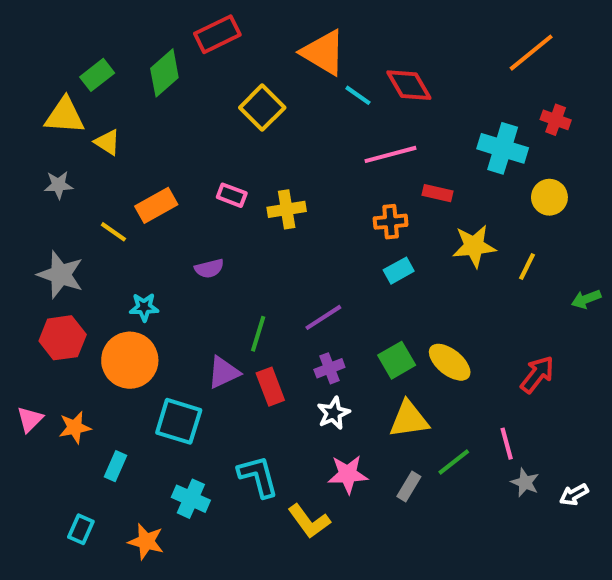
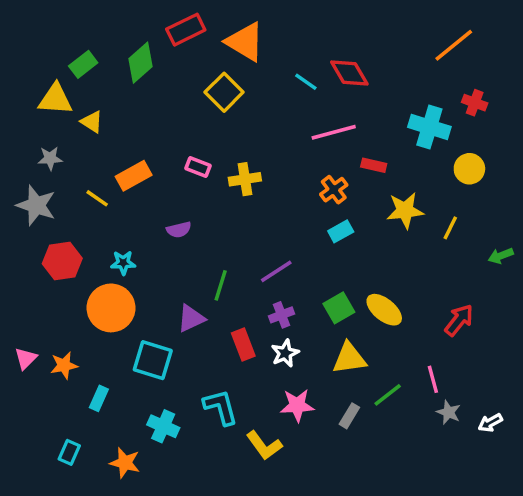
orange triangle: (323, 53) -> (245, 42), moved
orange cross: (391, 222) -> (334, 190), turned -32
gray star: (61, 275) -> (36, 205), moved
red hexagon: (63, 338) -> (62, 261), moved
red rectangle: (270, 387) -> (243, 344), moved

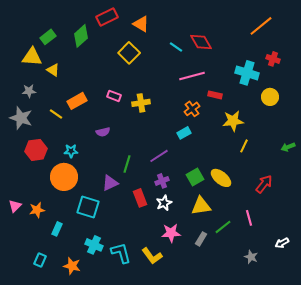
orange triangle: (245, 42) -> (141, 24), size x0.7
yellow line: (450, 228) -> (244, 146), moved
cyan rectangle: (341, 231) -> (184, 133), moved
cyan L-shape: (221, 407) -> (121, 253), moved
gray star: (449, 412) -> (251, 257), moved

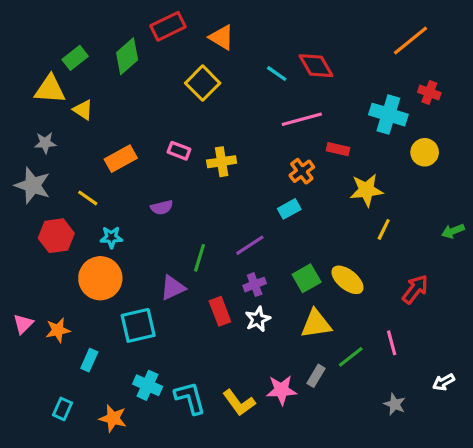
yellow line: (56, 114) -> (88, 198), moved
cyan square: (88, 207) -> (138, 325), turned -30
pink star: (171, 233) -> (281, 390), moved

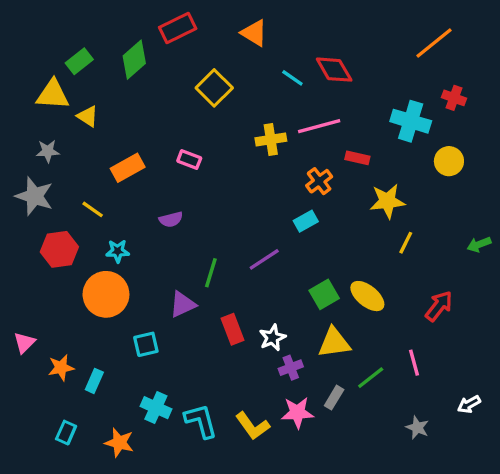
orange triangle: (222, 37) -> (254, 33), moved
yellow cross: (222, 162) -> (271, 140), moved
purple cross: (255, 285) -> (291, 368), moved
cyan square: (138, 325) -> (146, 344), size x0.7
orange star: (58, 330) -> (61, 368), moved

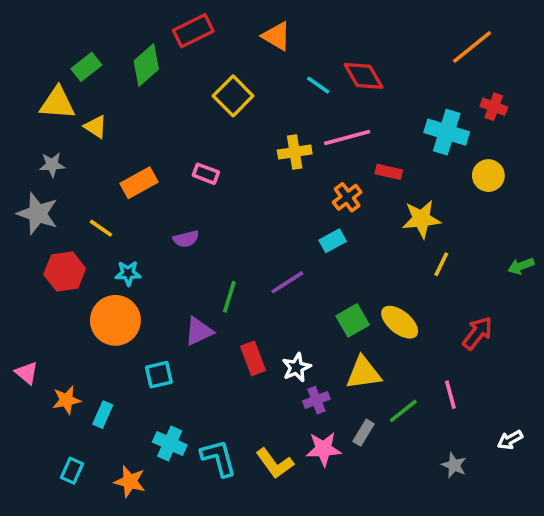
pink triangle: (24, 343) -> (27, 373), turned -35

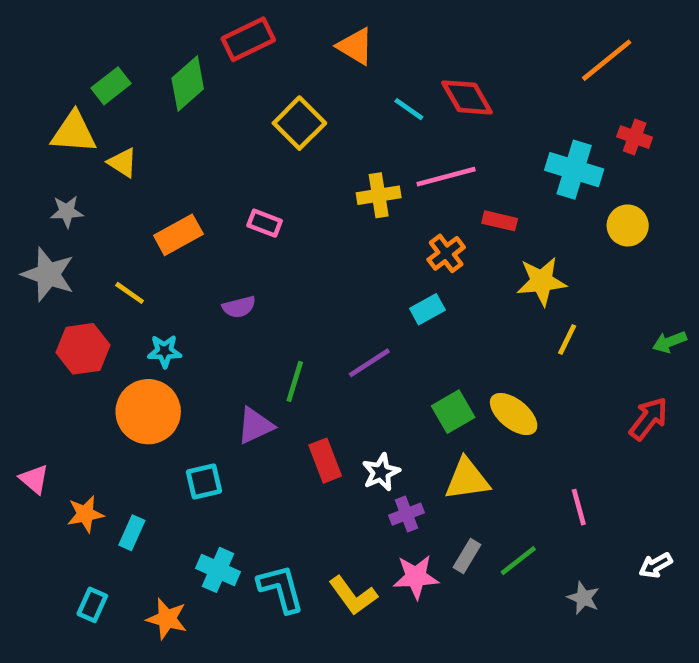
red arrow: (477, 333) -> (649, 419), moved
green line: (403, 411) -> (518, 561), moved

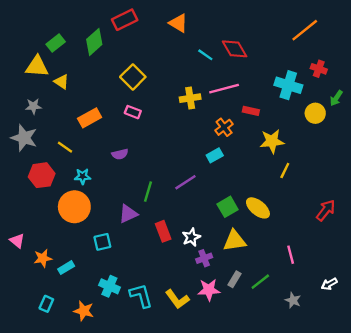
yellow square: (299, 123) -> (133, 77), moved
green arrow: (670, 342) -> (336, 98), moved, turned -35
cyan rectangle: (132, 533) -> (66, 268), turned 35

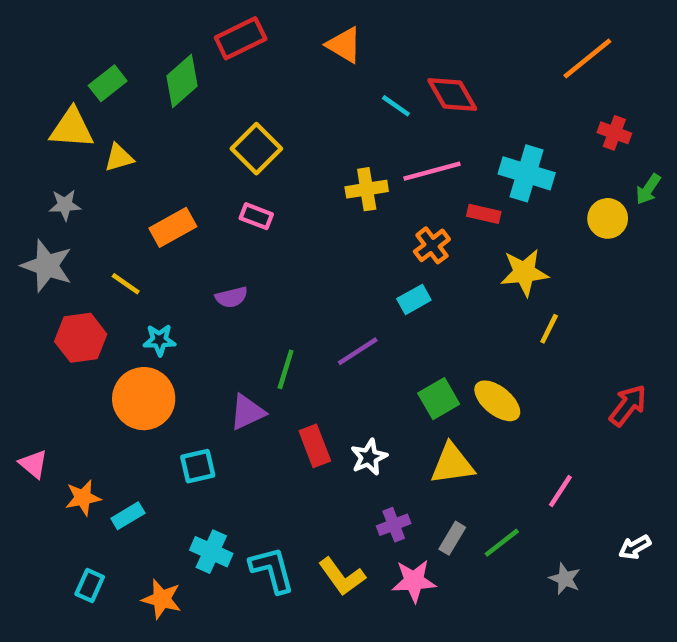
yellow triangle: (61, 82) -> (119, 158), turned -49
cyan cross: (288, 85) -> (527, 173), moved
pink line: (291, 255) -> (560, 491), turned 48
purple cross: (204, 258) -> (394, 525), moved
pink star: (209, 290) -> (414, 581), moved

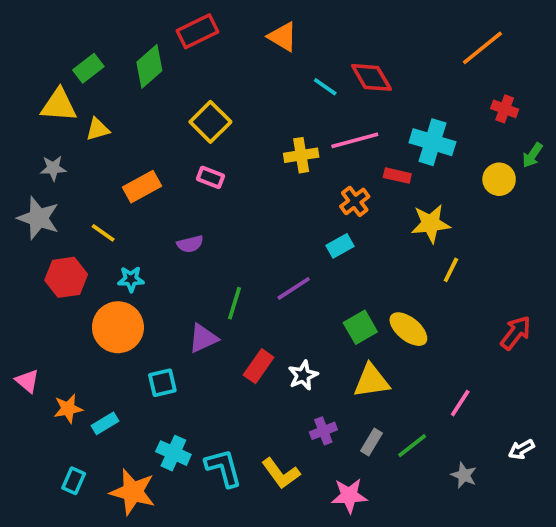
red rectangle: (315, 446) -> (259, 366), turned 56
pink star: (414, 581) -> (349, 496), moved
orange star: (162, 599) -> (133, 492), size x1.4

